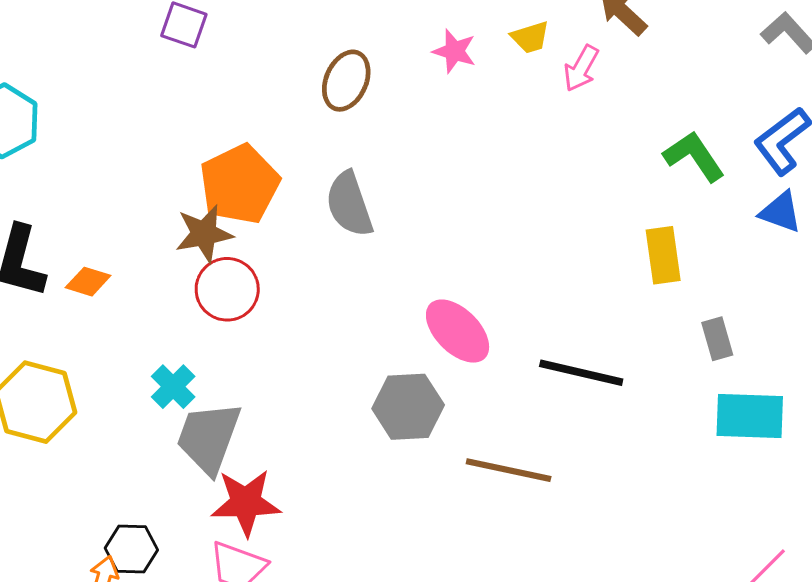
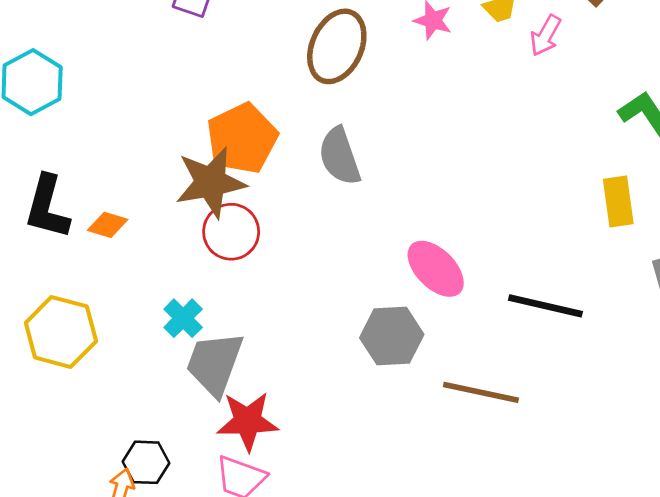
brown ellipse: (346, 81) -> (337, 46), size x1.4
brown star: (204, 234) -> (211, 182), size x1.4

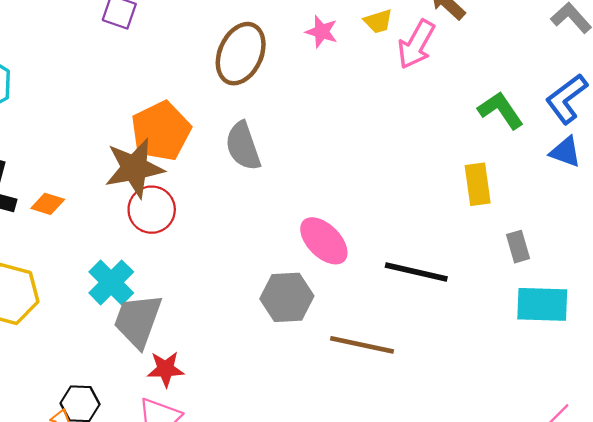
pink arrow: (545, 35) -> (416, 44), size x1.4
cyan cross: (183, 318) -> (111, 282), size x1.4
red star: (248, 421) -> (166, 369), size x0.7

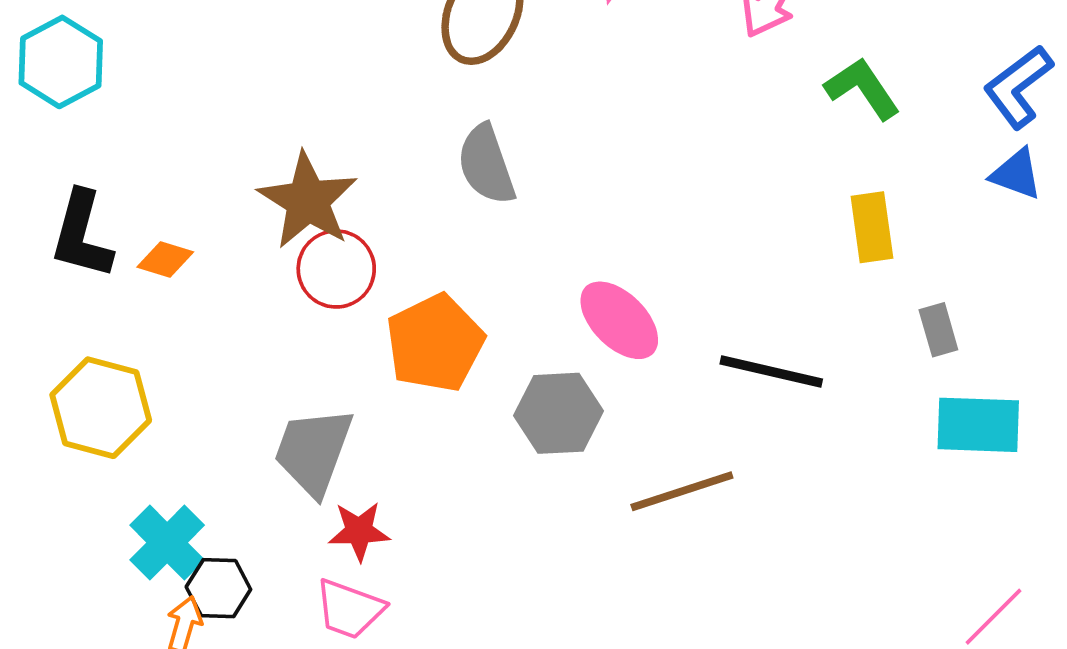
green L-shape: (501, 110) -> (862, 89), moved
orange pentagon: (161, 131) -> (435, 343), moved
brown star: (134, 168) -> (308, 201), turned -30
cyan cross: (111, 282) -> (167, 543), moved
brown line: (362, 345) -> (682, 491), turned -30

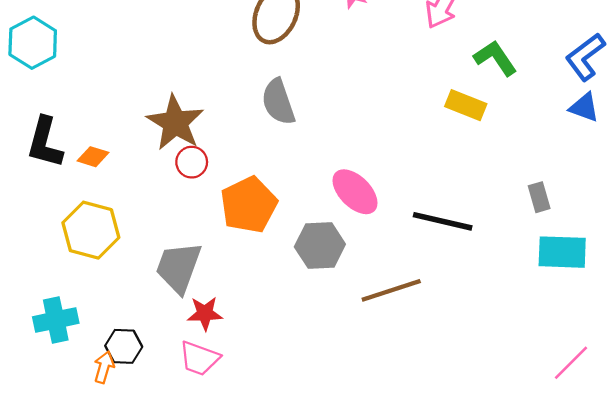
yellow rectangle: (872, 227) -> (466, 105), moved, turned -60
red circle: (336, 269) -> (192, 162), size x0.7
yellow hexagon: (101, 408) -> (91, 230), moved
cyan cross: (167, 543) -> (56, 320), moved, turned 33

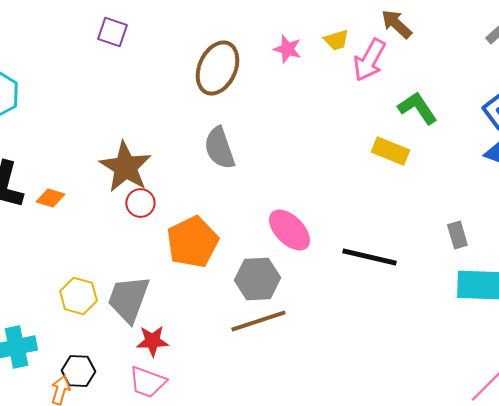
yellow hexagon: (91, 230) -> (78, 296), moved, size x0.7
brown line: (391, 290) -> (258, 321), moved

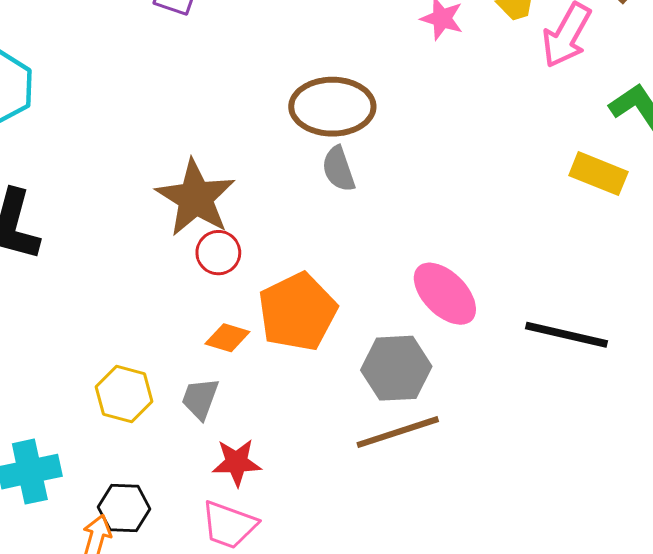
brown ellipse: (217, 68) -> (332, 107), moved, turned 66
gray semicircle: (219, 148) -> (338, 169), size x0.7
orange diamond: (50, 198) -> (227, 338), moved
gray trapezoid: (128, 299) -> (200, 399), size x0.6

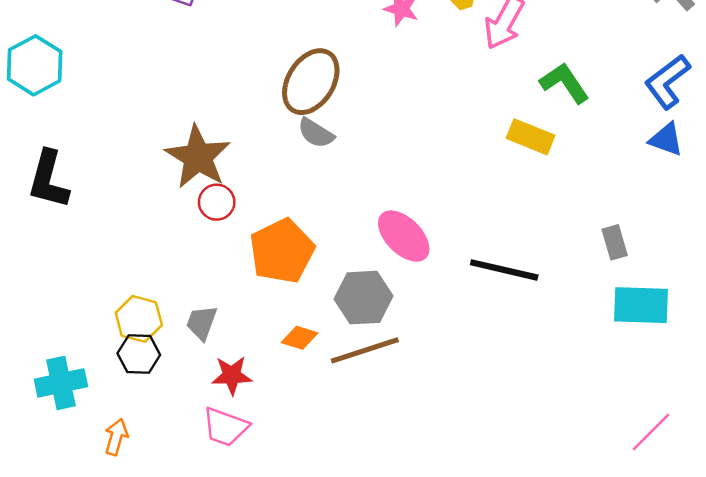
brown ellipse: (332, 107) -> (311, 82), turned -58
gray semicircle: (338, 169) -> (316, 133), turned -39
orange diamond: (227, 338) -> (300, 338), moved
black hexagon: (124, 508) -> (139, 354), moved

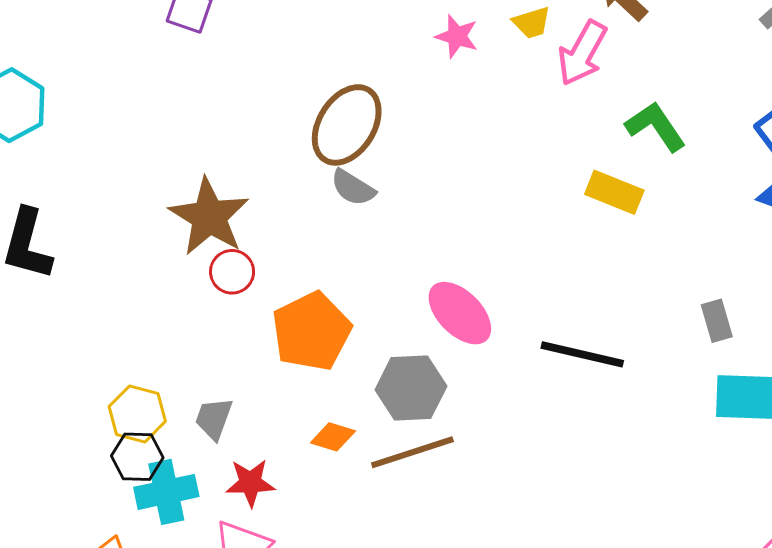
cyan cross: (61, 383) -> (166, 492), moved

